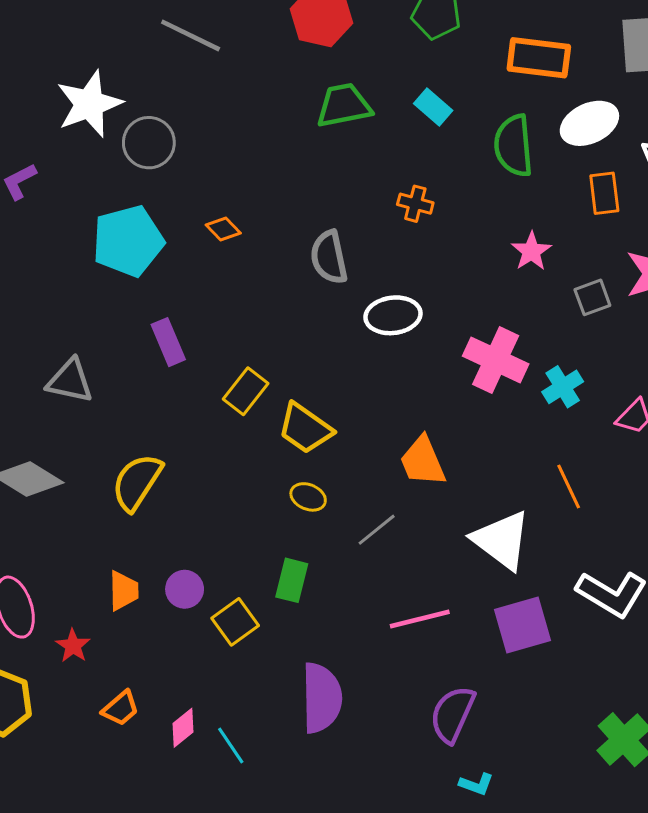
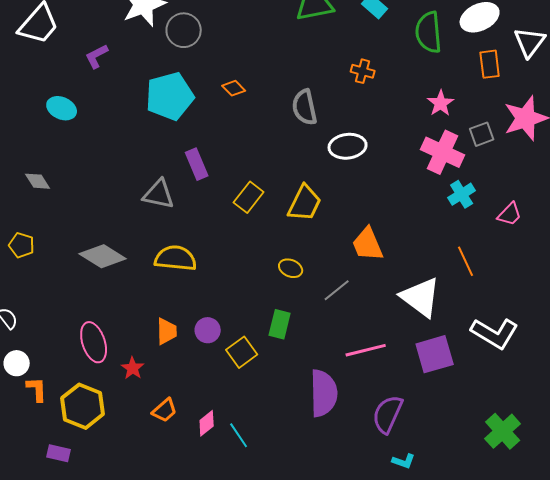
pink cross: (496, 360) -> (443, 152), moved
gray triangle: (70, 381) -> (159, 194), moved
yellow trapezoid: (305, 428) -> (305, 203), moved, turned -99
yellow semicircle: (137, 482) -> (176, 258), turned 63
purple semicircle: (322, 698) -> (324, 393), moved

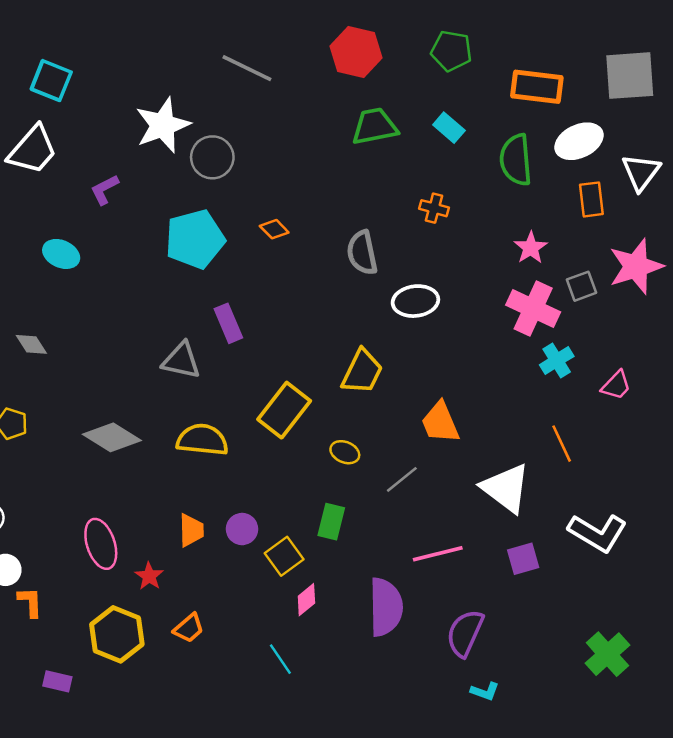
yellow rectangle: (249, 197) -> (284, 410), moved, size x1.4
purple square: (435, 354) -> (523, 559), size x0.7
yellow hexagon: (83, 406) -> (117, 634), moved
pink diamond: (207, 423) -> (306, 600), moved

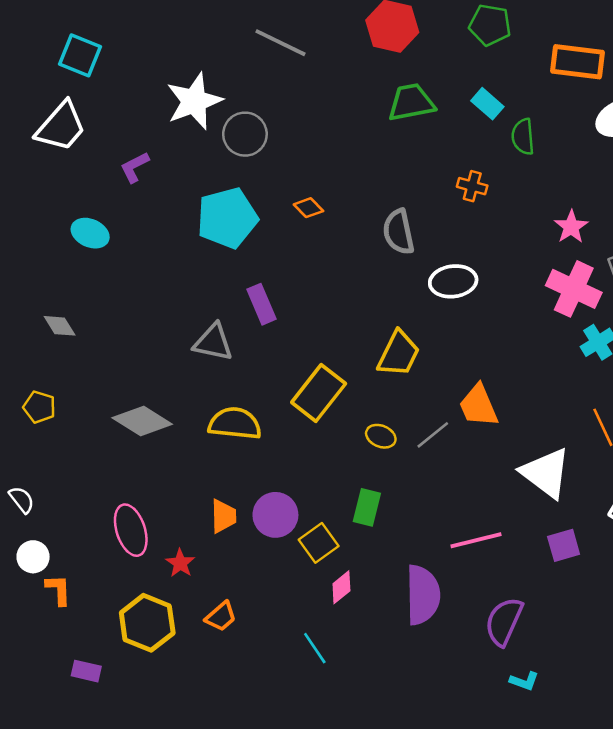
green semicircle: (516, 160) -> (523, 137), moved, size x0.7
gray line: (402, 479) -> (433, 435), moved
purple circle: (242, 529) -> (275, 515), size x1.4

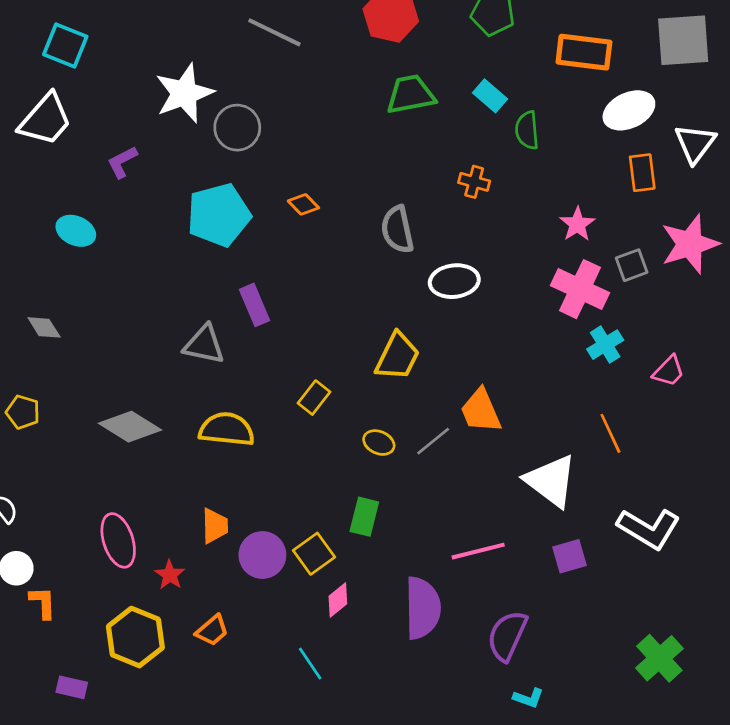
yellow rectangle: (319, 393) -> (314, 398), size x0.6
purple circle: (275, 515) -> (262, 555), moved

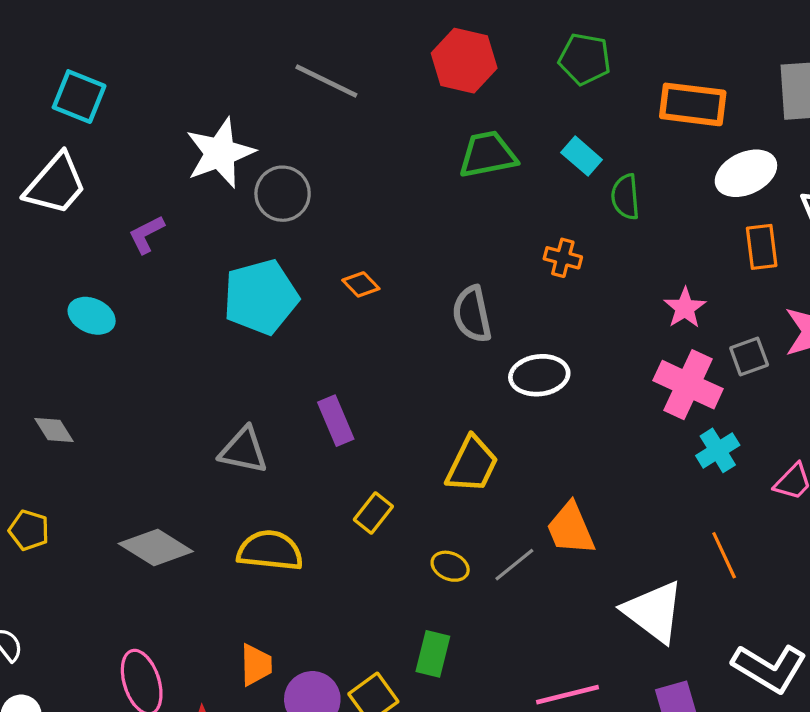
purple rectangle: (254, 305) -> (336, 421), moved

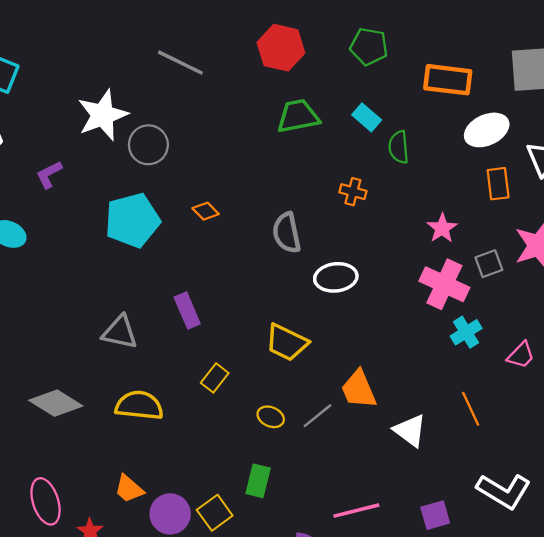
yellow trapezoid: (472, 464) -> (287, 343), turned 90
white triangle: (654, 612) -> (410, 431), moved, size x0.7
orange trapezoid: (256, 665) -> (129, 489), turned 132

